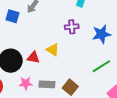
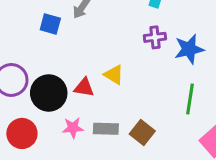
purple cross: (72, 27) -> (155, 37), moved
green line: (101, 66) -> (190, 99), turned -48

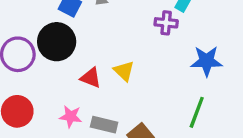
purple cross: (155, 37) -> (166, 23), moved
black circle: (49, 93) -> (57, 42), moved

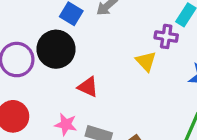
yellow triangle: (124, 71) -> (146, 61), moved

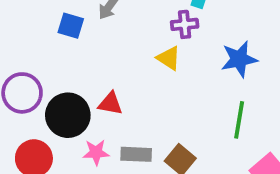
black circle: (56, 49) -> (68, 115), moved

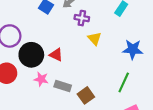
purple cross: (185, 24) -> (82, 18), moved

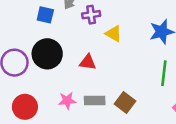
black circle: (31, 55) -> (47, 54), moved
red triangle: (56, 55) -> (88, 62), moved

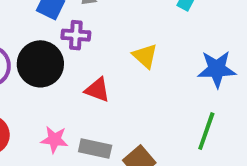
purple cross: (91, 15) -> (76, 35), moved

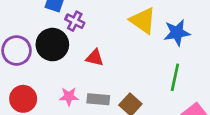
purple cross: (76, 35) -> (75, 21), turned 30
yellow triangle: (145, 56) -> (143, 20), moved, size x1.5

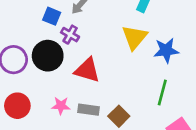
yellow triangle: (143, 20) -> (135, 37), turned 32
red triangle: (95, 58) -> (87, 70), size x1.5

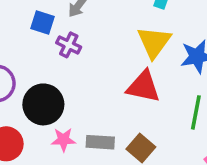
black circle: (48, 56) -> (43, 104), moved
red triangle: (87, 70) -> (143, 87), moved

